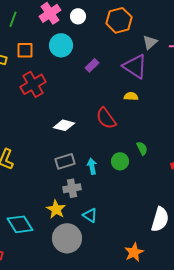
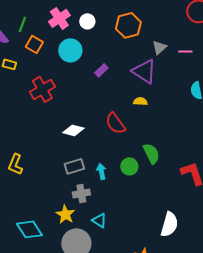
orange square: (25, 50) -> (34, 44), moved, turned 30
green semicircle: (142, 148) -> (151, 153), size x1.5

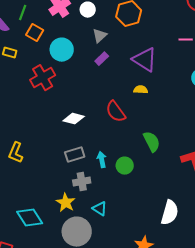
gray triangle: (159, 47) -> (100, 36), moved
cyan circle: (70, 50) -> (62, 50), moved
green circle: (129, 166) -> (125, 166), moved

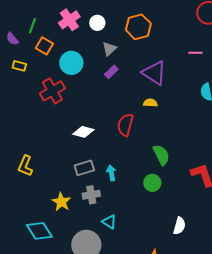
red semicircle: (116, 112) -> (125, 125), turned 50
green circle: (125, 166) -> (152, 183), moved
yellow star: (66, 203) -> (61, 202), moved
white semicircle: (170, 213) -> (179, 226), size x0.7

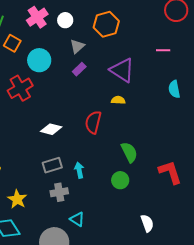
yellow star: (61, 202) -> (17, 199), moved
white semicircle: (179, 226) -> (147, 223), turned -36

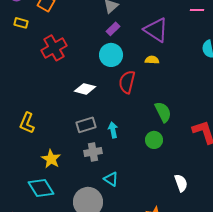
cyan circle: (39, 60) -> (111, 55), moved

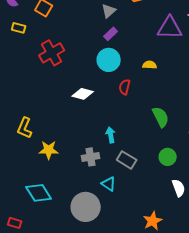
purple triangle: (156, 30) -> (170, 28), moved, turned -32
red semicircle: (127, 82) -> (125, 87), size x0.7
gray rectangle: (86, 125) -> (127, 160), moved, turned 48
green circle: (154, 140) -> (168, 157), moved
yellow star: (51, 159) -> (49, 150), moved, turned -30

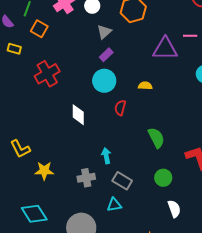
white diamond: (83, 94) -> (78, 115), turned 75
yellow L-shape: (25, 128) -> (20, 149), turned -50
cyan triangle: (109, 184) -> (114, 205), moved, turned -42

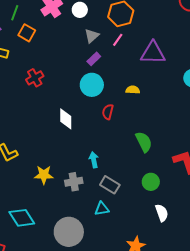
pink line: (190, 36) -> (118, 40), moved, turned -56
red cross: (47, 74) -> (35, 78), size x0.7
yellow star: (44, 171) -> (44, 175), moved

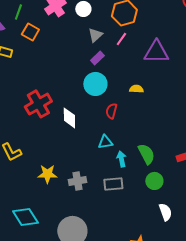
red cross: (35, 78) -> (38, 104), moved, size x1.5
green semicircle: (144, 142) -> (146, 154), moved
cyan arrow: (94, 160) -> (121, 159), moved
gray rectangle: (110, 185) -> (113, 184), turned -36
cyan triangle: (102, 209) -> (105, 142), moved

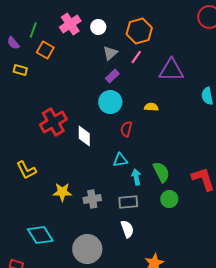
white semicircle: (165, 212) -> (127, 229), moved

